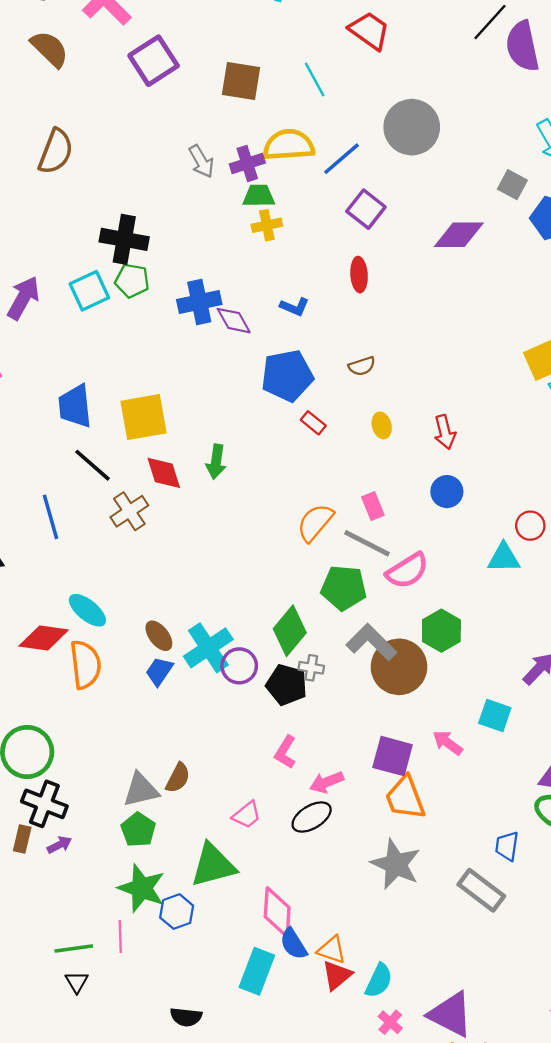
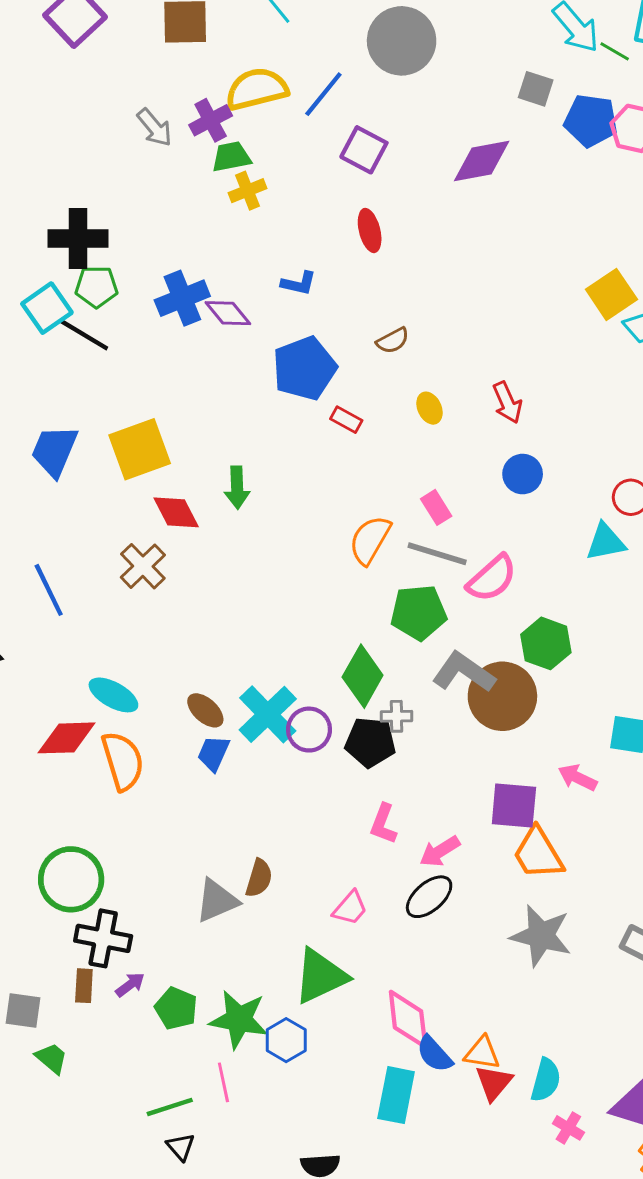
blue trapezoid: (75, 406) -> (54, 451), turned 39
black line: (92, 465) -> (84, 335), moved
green pentagon: (138, 830) -> (176, 1008), moved

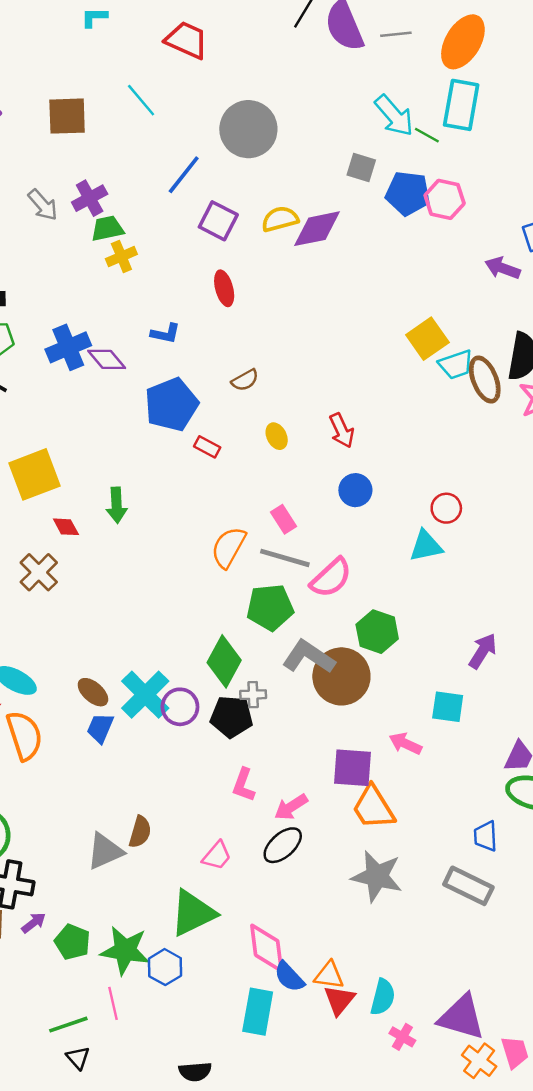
yellow semicircle: (257, 89) -> (280, 219), moved, size x0.7
red diamond: (176, 512) -> (66, 527), size x0.7

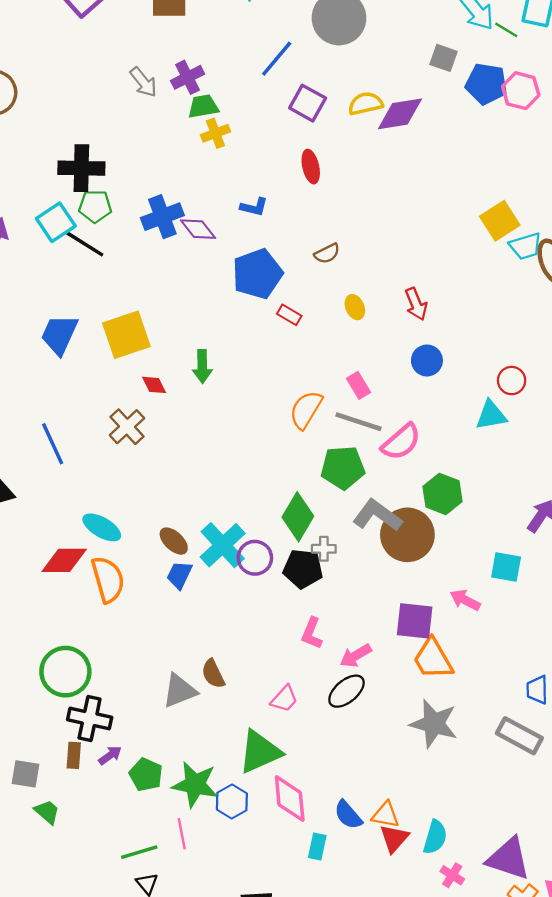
brown semicircle: (140, 832) -> (213, 674), turned 136
pink diamond: (267, 948) -> (290, 799), moved
cyan rectangle: (258, 1012) -> (317, 846), size x0.6

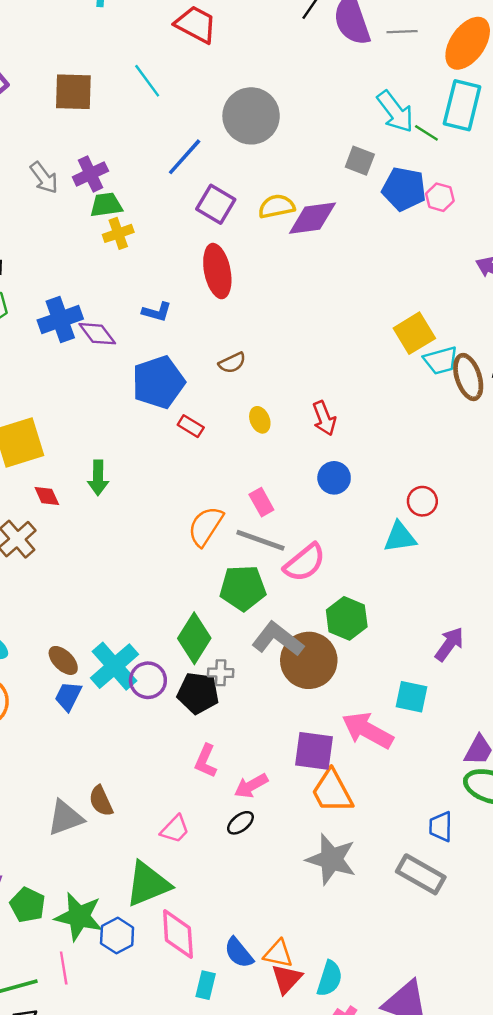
pink hexagon: (521, 91) -> (440, 197), size x0.7
red ellipse: (311, 167) -> (217, 271), size x1.5
pink arrow: (465, 600) -> (368, 730), size x1.6
black ellipse: (346, 691) -> (240, 823), size x0.7

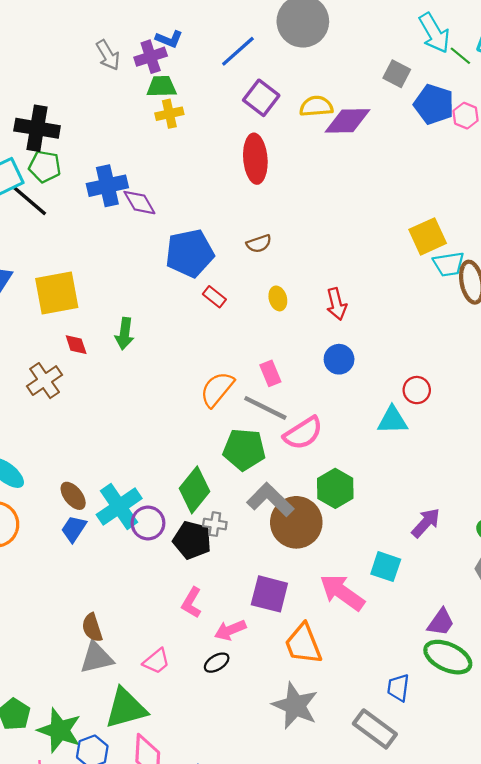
blue L-shape: (157, 312) -> (169, 39), moved
purple square: (314, 751) -> (269, 594), moved
gray triangle: (65, 818) -> (96, 658), moved

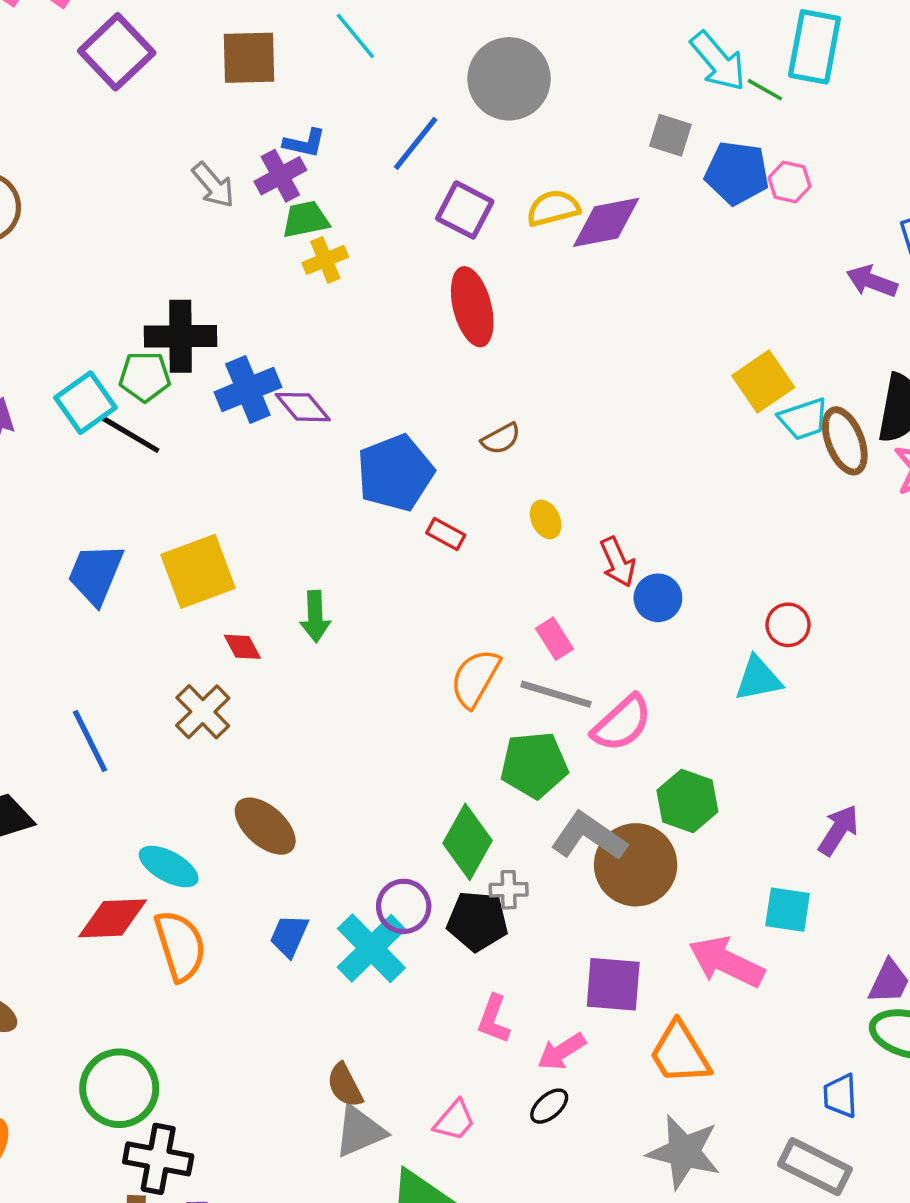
black cross: (37, 128) -> (181, 336), moved
red arrow: (337, 304) -> (618, 562), moved
brown ellipse: (73, 496) -> (265, 826), moved, size x1.4
cyan cross: (119, 507) -> (371, 948), moved

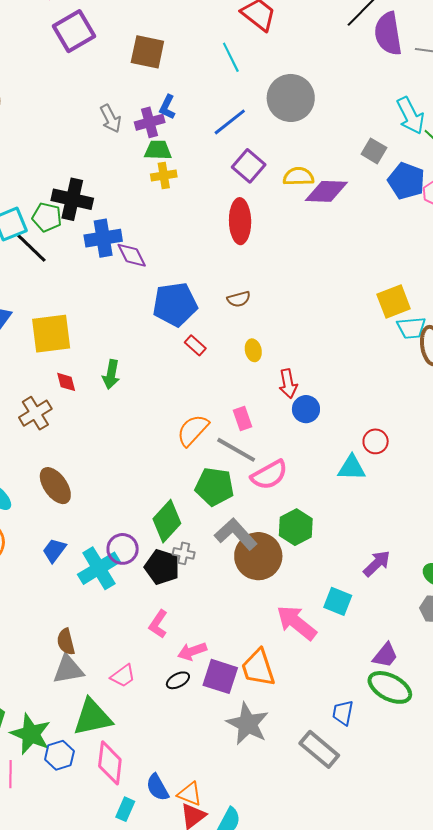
cyan line: (355, 36) -> (231, 57), moved
blue L-shape: (304, 143) -> (167, 107), turned 90
purple square: (613, 984) -> (220, 676), moved

